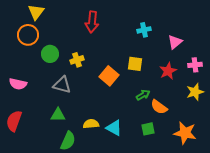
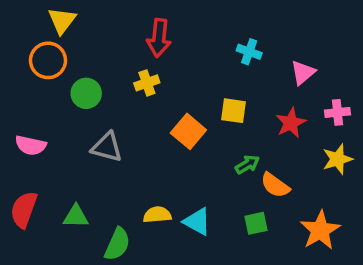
cyan cross: (144, 30) -> (249, 52), turned 32
yellow cross: (77, 60) -> (147, 83), moved
green triangle: (58, 115) -> (76, 216), moved
orange star: (185, 133) -> (320, 230), turned 30

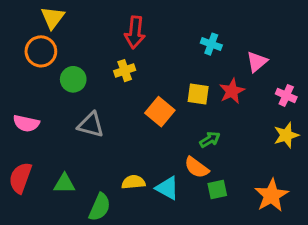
pink cross: (338, 112) -> (286, 95), turned 30
red star: (291, 123) -> (232, 91), moved
orange semicircle: (275, 185) -> (197, 167), moved

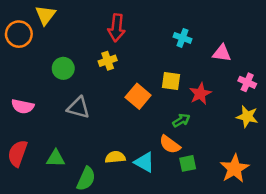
orange circle: (41, 51) -> (19, 34), moved
pink triangle: (257, 62) -> (222, 53), turned 48
red star: (232, 91) -> (200, 94), moved
yellow star: (286, 135) -> (247, 117), turned 30

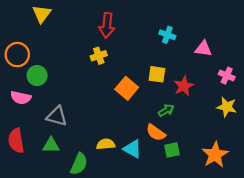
orange circle: (19, 34) -> (17, 55), moved
green circle: (63, 68) -> (37, 76), moved
gray triangle: (78, 108) -> (57, 116), moved
red semicircle: (18, 153) -> (16, 141), turned -30

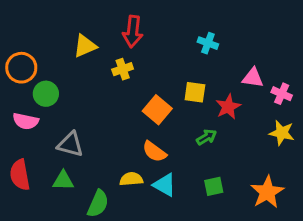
yellow triangle: (42, 14) -> (85, 46), moved, turned 30
pink triangle: (203, 49) -> (253, 78), moved
orange semicircle: (156, 133) -> (154, 152), moved

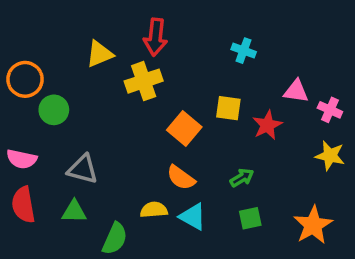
yellow cross: (123, 69) -> (144, 81), size x1.5
pink semicircle: (26, 121) -> (22, 159), moved
green arrow: (206, 137) -> (242, 178), moved

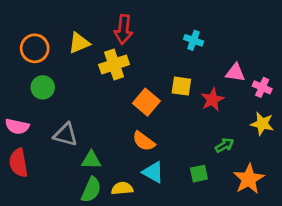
orange circle: (25, 79) -> (35, 48), moved
green arrow: (242, 178) -> (224, 145), moved
yellow semicircle: (154, 210) -> (122, 188), moved
green triangle: (74, 212) -> (91, 160), moved

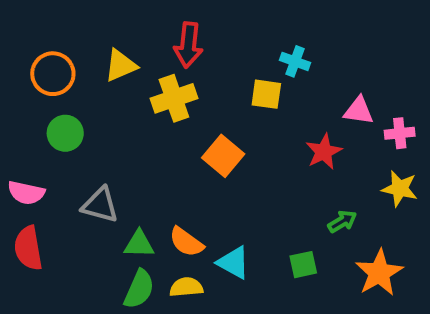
yellow square: (181, 86) -> (266, 94), moved
pink cross: (262, 87) -> (400, 133), turned -30
orange semicircle: (144, 141) -> (186, 242), moved

